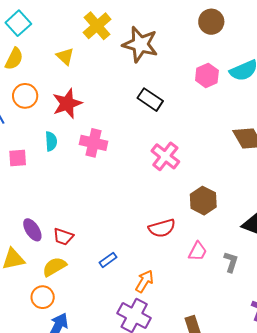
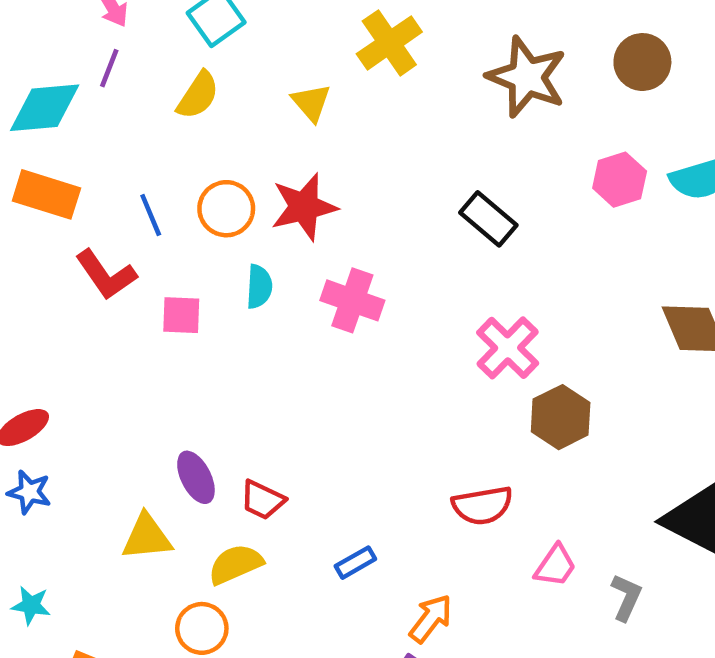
brown star: (140, 44) -> (527, 77), moved
orange circle: (25, 96) -> (226, 209), moved
brown hexagon: (203, 201) -> (561, 417), moved

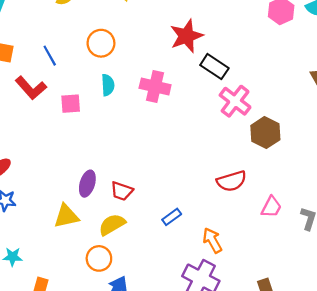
red star: (304, 207) -> (186, 36), moved
orange circle: (226, 209) -> (101, 43), moved
black rectangle: (488, 219) -> (214, 67), moved
purple ellipse: (196, 477) -> (87, 184), turned 50
orange arrow: (431, 619) -> (212, 240), turned -60

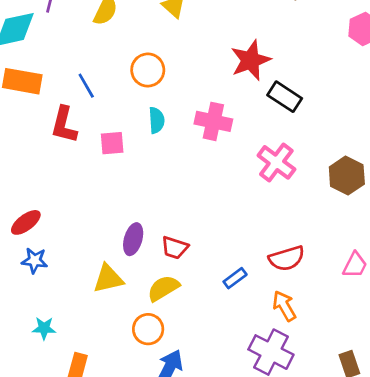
red L-shape: (31, 88) -> (64, 125), turned 56
pink cross: (235, 101) -> (276, 162), moved
red semicircle: (232, 181) -> (287, 258), moved

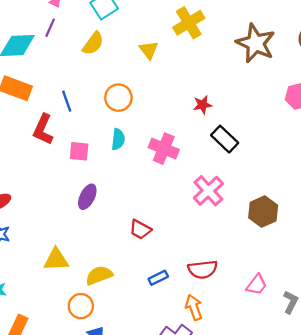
red star: (251, 60) -> (203, 105), size x0.6
purple ellipse: (133, 239) -> (87, 197), moved
red trapezoid: (175, 248) -> (140, 229), moved

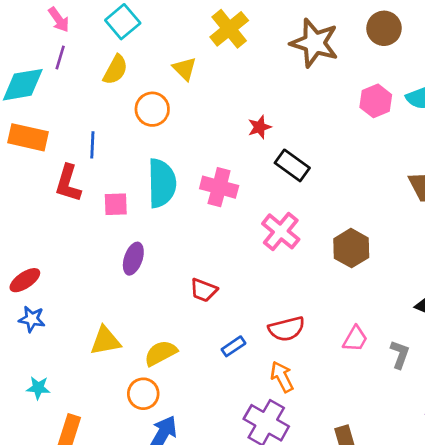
orange circle: (118, 98) -> (152, 109), moved
blue line: (67, 101) -> (92, 145), turned 30
cyan semicircle: (118, 139) -> (162, 183), size x1.8

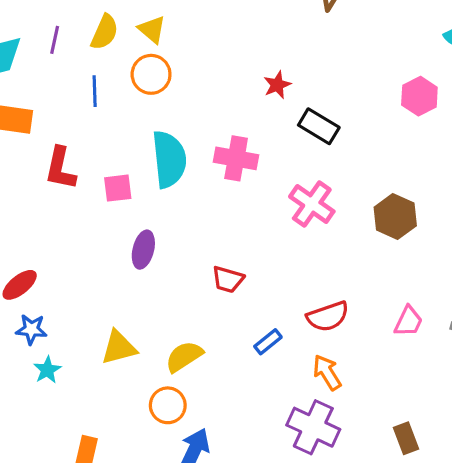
purple line: (60, 58) -> (55, 40), moved
yellow triangle: (185, 69) -> (152, 29), moved
pink hexagon: (376, 101) -> (419, 96), moved
blue line: (92, 145) -> (95, 91), moved
cyan star: (38, 388) -> (47, 370), moved, turned -30

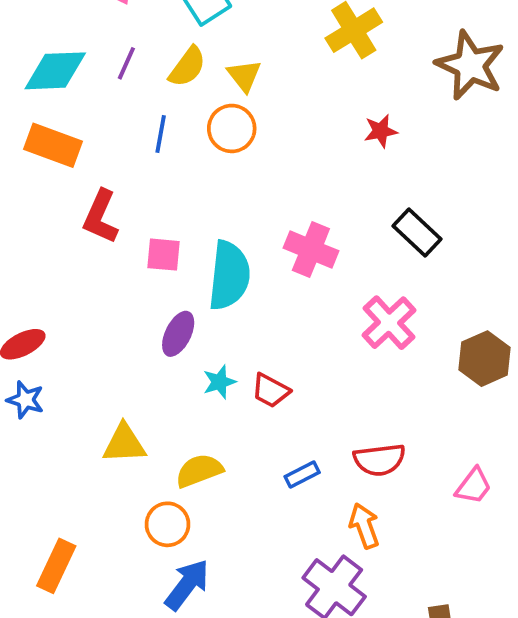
red star: (277, 85) -> (381, 131), moved
cyan semicircle: (169, 159) -> (229, 275), moved
cyan star: (47, 370) -> (219, 382), moved

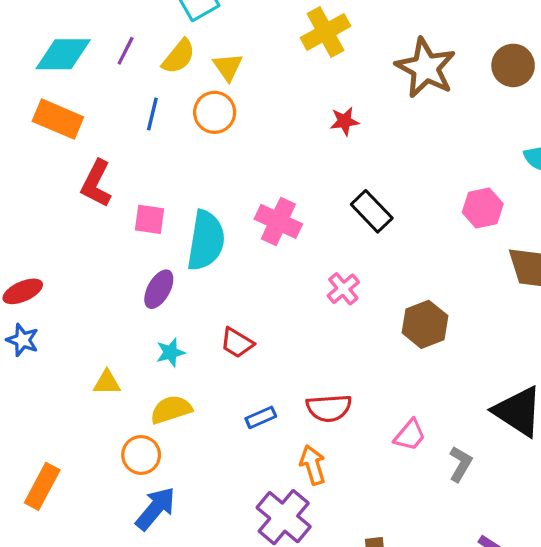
pink cross: (389, 323) -> (343, 289), size x0.7
cyan star: (219, 382) -> (170, 352), moved
yellow triangle: (124, 444) -> (107, 383), size x0.7

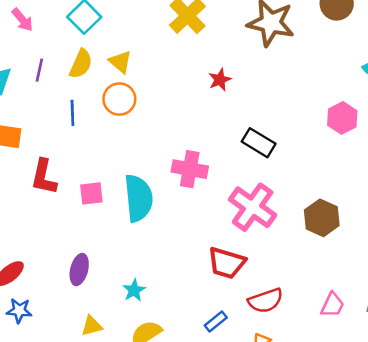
purple ellipse: (159, 289) -> (79, 270), moved
pink cross: (343, 289) -> (253, 207), size x1.8
red trapezoid: (237, 343) -> (227, 263), moved, size x1.4

